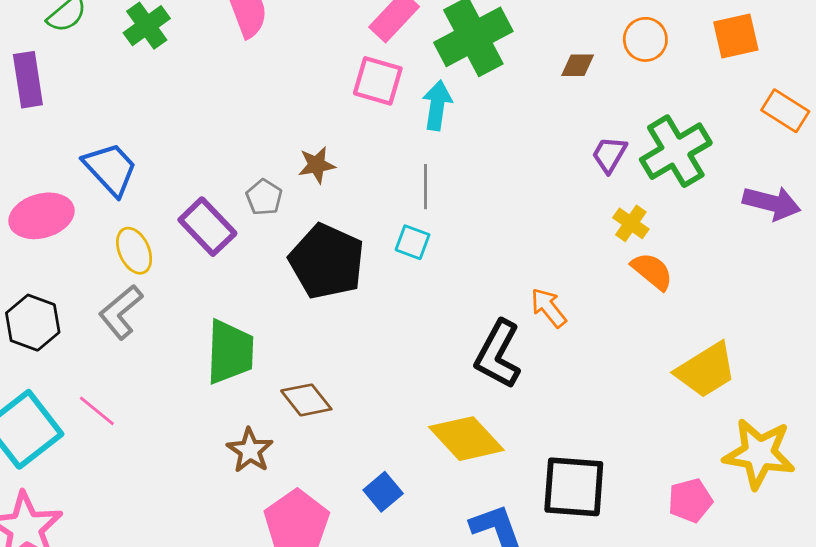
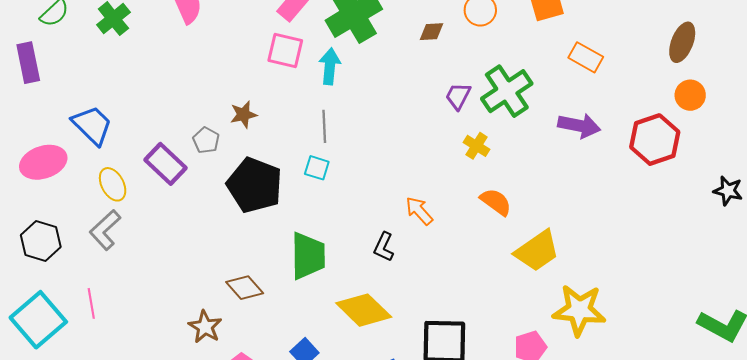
orange semicircle: (652, 271) -> (496, 202), moved
green trapezoid: (230, 352) -> (308, 256), moved
black L-shape: (498, 354) -> (384, 247), size x0.6
pink line: (97, 411) -> (91, 303), turned 44

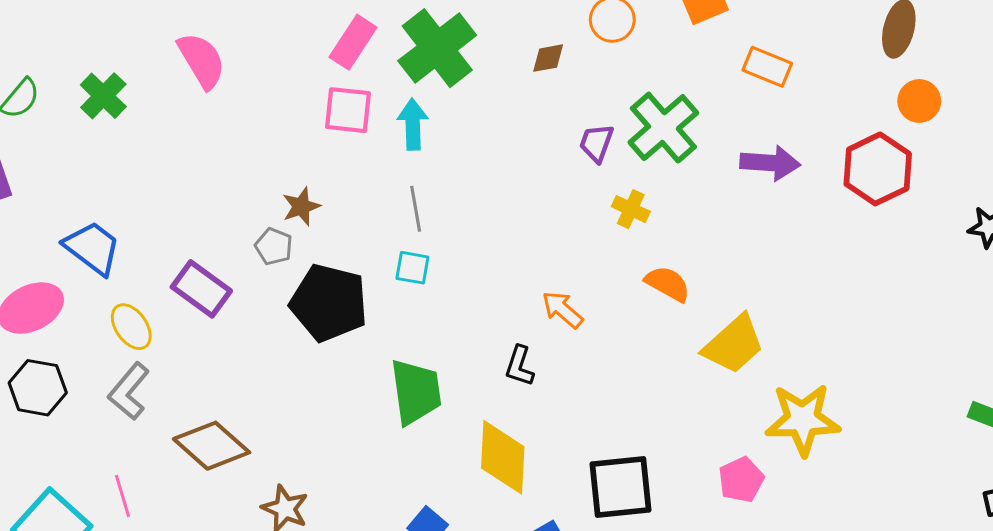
gray pentagon: (206, 140) -> (274, 246), moved
black hexagon: (41, 241) -> (38, 388), moved
brown diamond: (245, 288) -> (212, 446), moved, size x1.4
yellow diamond: (364, 310) -> (503, 457), turned 56

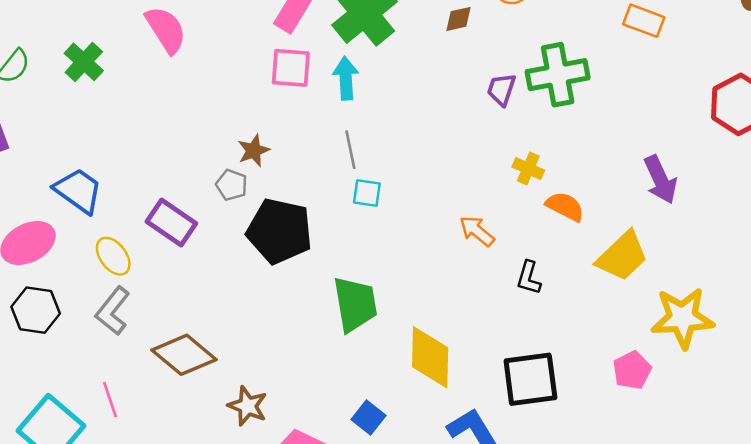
green cross: (663, 128) -> (558, 75), turned 32
purple arrow: (770, 163) -> (660, 180), moved, turned 63
yellow cross: (631, 209) -> (528, 169), moved
cyan square: (412, 268) -> (367, 193), moved
black L-shape: (520, 366) -> (529, 278), moved

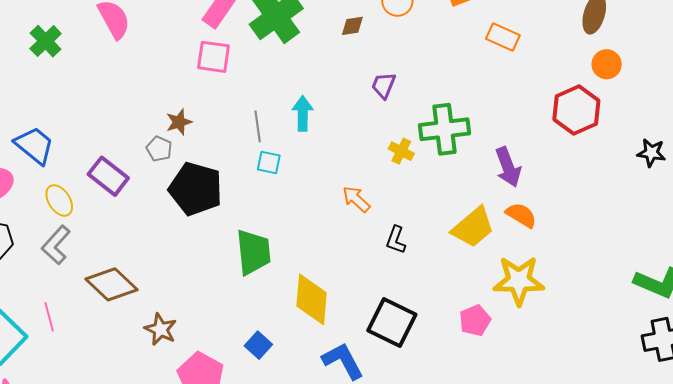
green cross: (558, 75) -> (445, 129), moved
cyan arrow: (346, 78) -> (303, 113), moved
orange semicircle: (565, 206) -> (521, 215), moved
black square: (530, 379) -> (392, 323), turned 30

